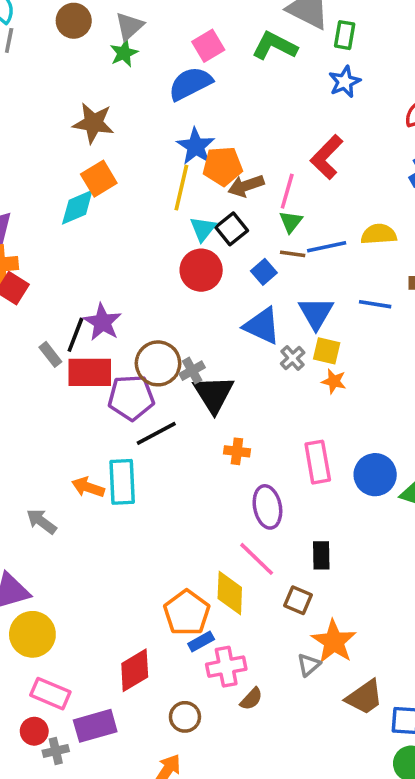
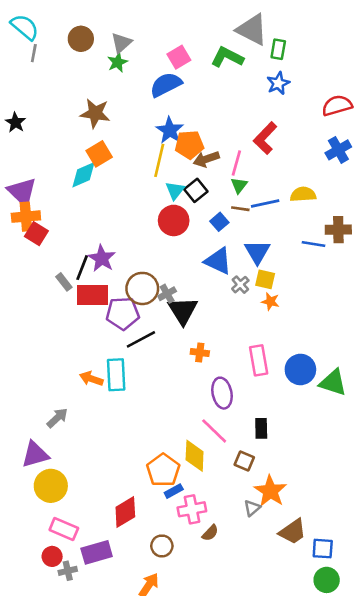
blue line: (375, 304) -> (314, 244), moved
gray arrow: (41, 521) -> (57, 418), moved, turned 100

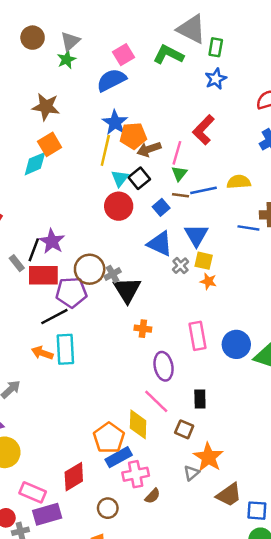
black line: (141, 339) -> (54, 317), moved
blue rectangle: (174, 491) -> (119, 457), size x1.5
pink rectangle: (64, 529) -> (33, 492), moved

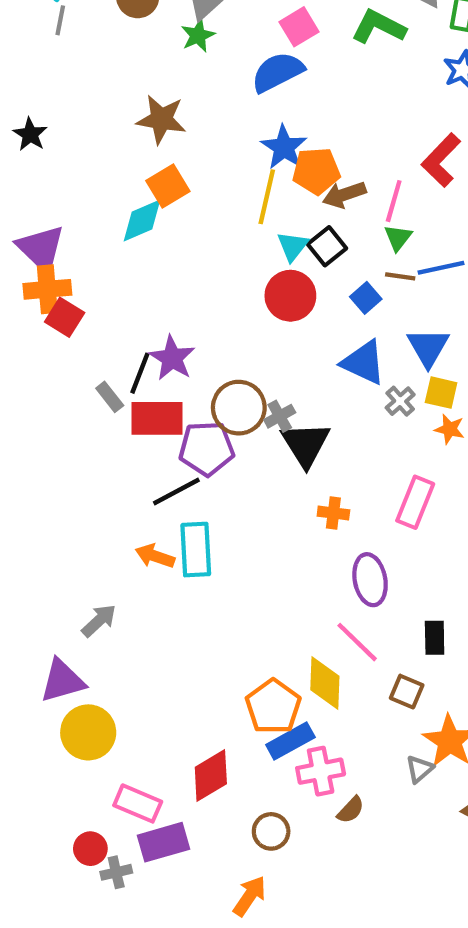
pink rectangle: (197, 336) -> (415, 502), moved, turned 32

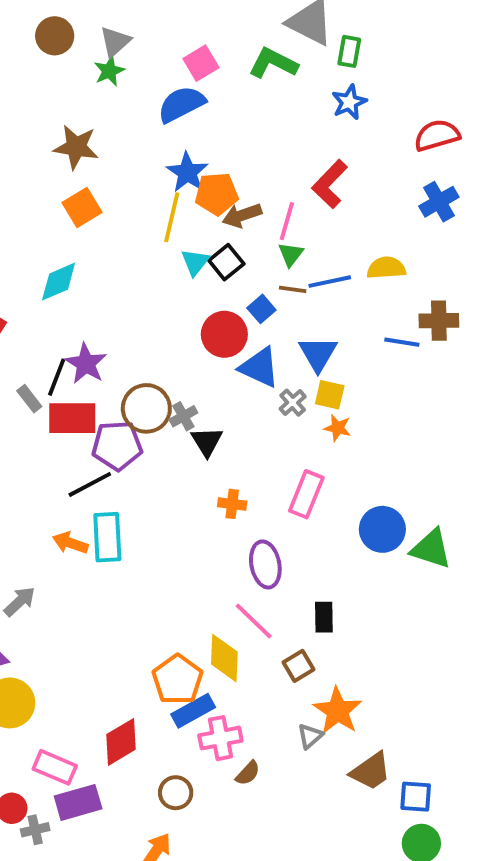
cyan diamond: (142, 220) -> (59, 282), moved
red circle: (290, 296) -> (224, 334), moved
black triangle: (305, 444) -> (207, 442), size x0.7
brown square: (407, 692) -> (298, 666), turned 36

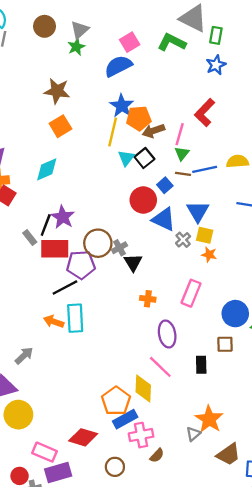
brown square: (298, 666) -> (225, 344), moved, turned 30
red diamond: (121, 742) -> (83, 437), turned 48

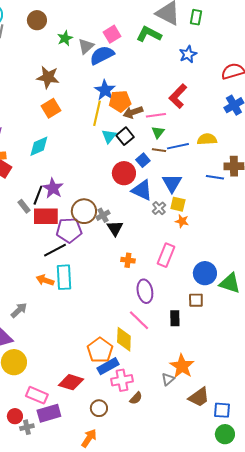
gray triangle: (80, 30) -> (86, 46), moved
green rectangle: (216, 35) -> (196, 17), moved
pink line: (180, 134) -> (156, 115), turned 66

